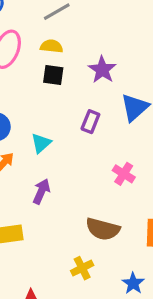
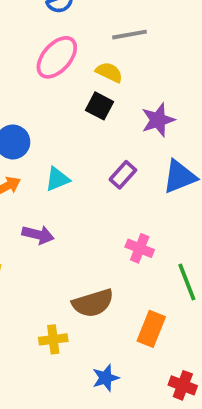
pink cross: (124, 174) -> (140, 248), turned -30
purple arrow: (41, 191) -> (38, 235), turned 60
brown semicircle: (103, 229) -> (93, 303), turned -52

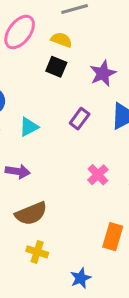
pink cross: (140, 248) -> (98, 175), turned 30
brown semicircle: (93, 303) -> (31, 213), moved
yellow cross: (53, 339) -> (37, 252), turned 30

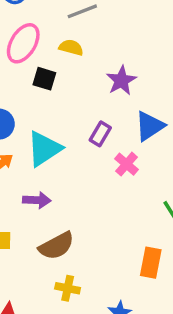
black square: (56, 67) -> (44, 79), moved
cyan triangle: (29, 127) -> (44, 149), size x1.6
pink cross: (98, 175) -> (126, 164), moved

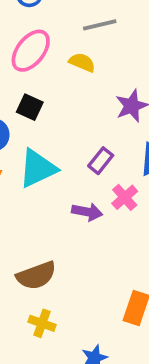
black square: (44, 79) -> (30, 107), moved
purple arrow: (37, 200) -> (87, 212), moved

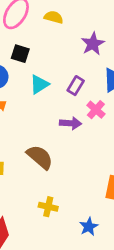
cyan triangle: (38, 168) -> (39, 84), moved, size x0.7
brown semicircle: (36, 276) -> (40, 157), moved, turned -112

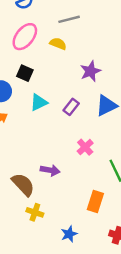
pink cross: (96, 110) -> (85, 147), moved
purple arrow: (70, 123) -> (50, 170), moved
brown semicircle: (40, 157) -> (23, 184), moved

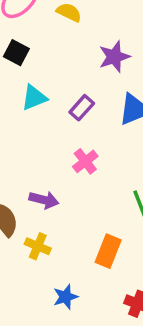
pink cross: (85, 147) -> (85, 161), moved
yellow cross: (35, 212) -> (38, 246), moved

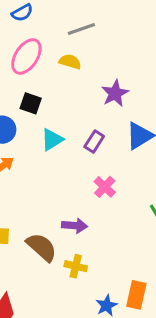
orange rectangle: (108, 251) -> (136, 295), moved

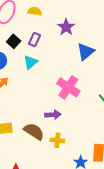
black square: (31, 103) -> (14, 41), turned 32
purple rectangle: (94, 141) -> (34, 40), moved
pink cross: (105, 187) -> (68, 87), size x1.6

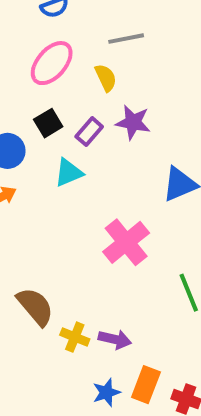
yellow semicircle: (35, 11) -> (106, 78), turned 40
purple star: (66, 27) -> (133, 122), moved, turned 30
purple arrow: (53, 115) -> (115, 339), moved

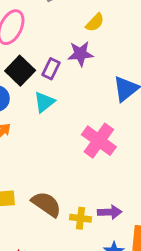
yellow semicircle: (106, 78) -> (95, 22), moved, turned 84
black square: (48, 123) -> (20, 71), size x1.4

